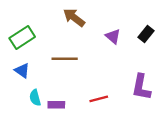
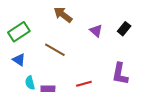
brown line: (65, 59) -> (55, 50), turned 30

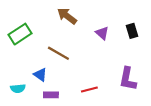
black rectangle: (124, 29) -> (132, 31), turned -56
blue triangle: (19, 60) -> (40, 75), moved
cyan semicircle: (30, 83) -> (18, 88), moved, turned -80

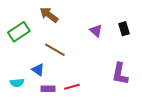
brown arrow: (67, 16) -> (49, 15), moved
red line: (89, 90) -> (72, 87), moved

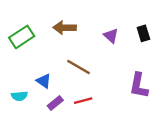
brown arrow: (49, 15) -> (65, 28), moved, turned -36
brown line: (55, 50) -> (78, 67), moved
purple rectangle: (48, 89) -> (55, 103), turned -40

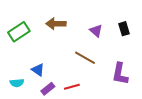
brown line: (78, 67) -> (85, 58), moved

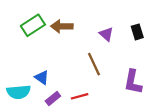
green rectangle: (19, 32) -> (33, 25), moved
brown line: (85, 58) -> (94, 64), turned 35
cyan semicircle: (17, 83) -> (19, 92), size x1.5

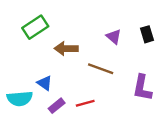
brown arrow: (62, 26) -> (66, 49), moved
brown line: (94, 64) -> (101, 69), turned -45

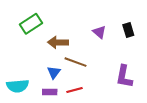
brown line: (101, 69) -> (76, 62), moved
blue triangle: (45, 83) -> (54, 72), moved, turned 32
purple rectangle: (57, 106) -> (50, 92), turned 40

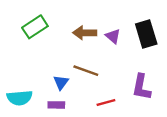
black rectangle: (128, 30) -> (146, 34), size x1.6
brown arrow: (58, 42) -> (85, 33), moved
red line: (75, 90) -> (106, 103), moved

